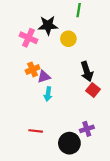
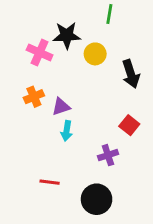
orange cross: (33, 69) -> (34, 97), moved
black arrow: (87, 72) -> (131, 74), moved
purple cross: (87, 129) -> (108, 155), moved

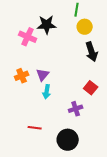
yellow circle: (95, 54) -> (85, 27), moved
orange cross: (34, 97) -> (22, 76), moved
purple triangle: (61, 107) -> (43, 75), turned -32

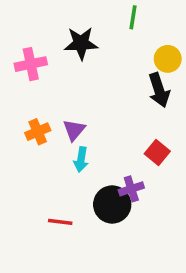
yellow circle: (85, 27) -> (168, 59), moved
pink cross: (28, 37) -> (31, 64), moved, turned -36
black circle: (68, 140) -> (112, 204), moved

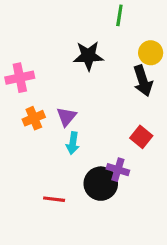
black star: (81, 43) -> (88, 56), moved
pink cross: (31, 64) -> (20, 78), moved
purple cross: (131, 189) -> (118, 170), turned 35

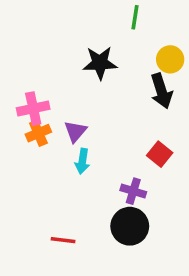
pink cross: (20, 78) -> (33, 109), moved
black circle: (101, 184) -> (130, 226), moved
red line: (54, 199) -> (63, 240), moved

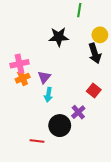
purple cross: (133, 191) -> (78, 112), turned 32
black circle: (130, 226) -> (60, 126), moved

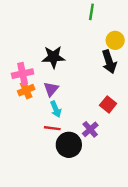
black star: (59, 37) -> (53, 57), moved
cyan arrow: (48, 95) -> (56, 109), turned -32
red line: (37, 141) -> (52, 128), moved

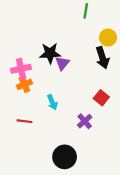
purple triangle: (51, 89) -> (62, 63), moved
red line: (52, 128) -> (24, 121), moved
black circle: (69, 145) -> (65, 157), moved

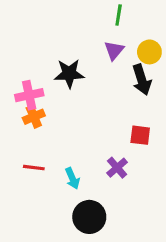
purple triangle: (62, 63) -> (114, 50), moved
red square: (101, 98) -> (140, 135), turned -32
cyan arrow: (52, 102) -> (72, 178), moved

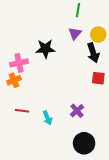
orange cross: (34, 117) -> (14, 80), moved
red square: (140, 135) -> (98, 78), moved
black circle: (89, 217) -> (84, 143), moved

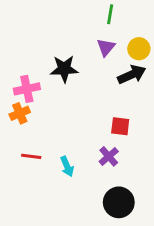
black arrow: (93, 53) -> (132, 75), turned -96
red square: (98, 78) -> (120, 126), moved

